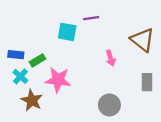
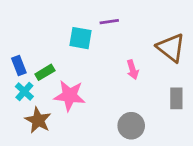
blue rectangle: (16, 55) -> (19, 65), turned 63

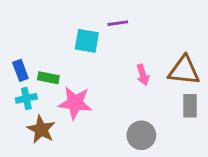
brown triangle: (171, 48) -> (184, 70), moved, turned -32
green rectangle: (45, 72) -> (48, 78), turned 42
cyan cross: (24, 91) -> (26, 98), turned 36

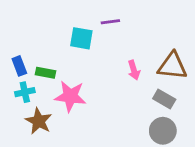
gray rectangle: (190, 106) -> (164, 99), moved, turned -60
gray circle: (141, 135) -> (163, 131), moved

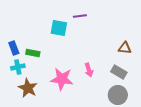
brown triangle: (172, 66) -> (125, 48), size x0.6
pink arrow: (134, 70) -> (89, 70), moved
pink star: (70, 96) -> (62, 79), moved

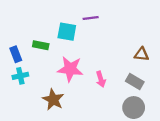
green rectangle: (33, 53) -> (41, 45), moved
pink star: (62, 79) -> (70, 69), moved
brown star: (28, 88) -> (53, 100), moved

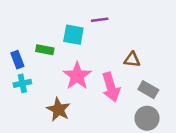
brown triangle: (142, 54) -> (132, 60), moved
pink star: (70, 69) -> (77, 76), turned 30
pink arrow: (101, 79) -> (111, 87), size x1.6

